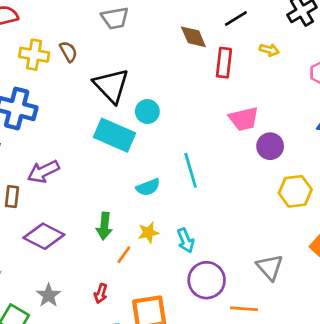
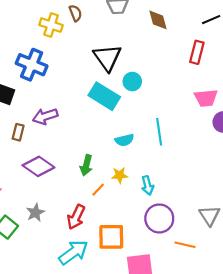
brown diamond: (193, 37) -> (158, 20), moved
brown semicircle: (68, 52) -> (75, 13), moved
red arrow: (101, 293) -> (76, 217), size x1.6

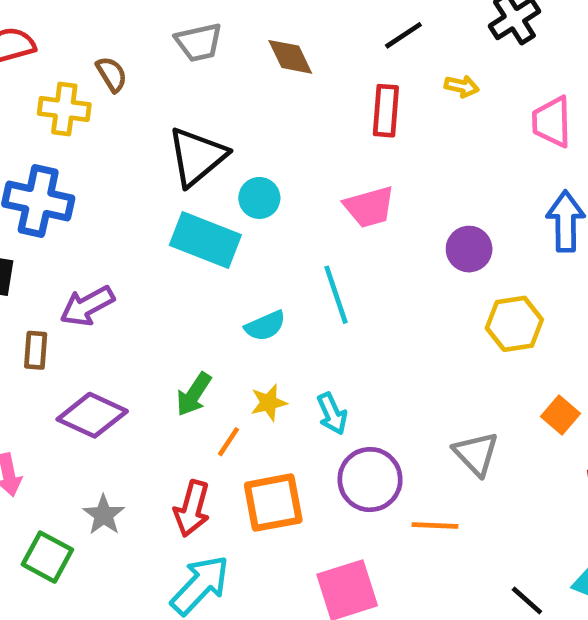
black triangle: (107, 58) -> (197, 157), turned 36
pink trapezoid: (206, 98) -> (369, 207), moved
green arrow: (86, 165) -> (194, 394), turned 30
orange square: (111, 237) -> (273, 503), moved

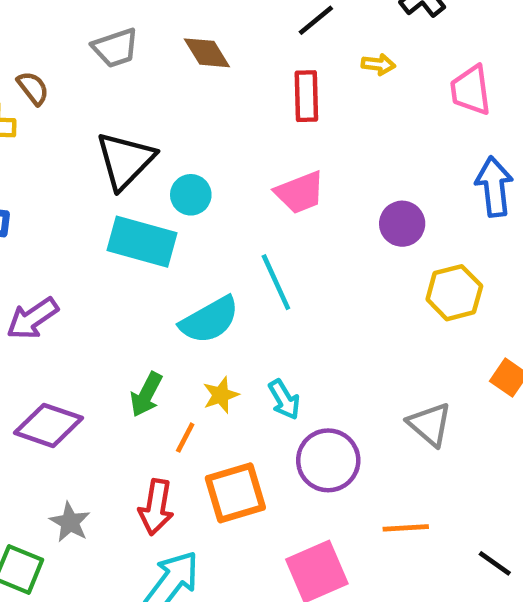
cyan semicircle: (265, 326) -> (210, 320), size x1.5
orange line: (435, 525) -> (406, 528), moved

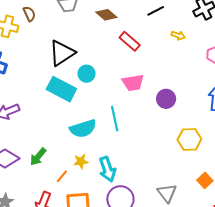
brown diamond: (207, 53) -> (106, 15), turned -30
red rectangle: (306, 96) -> (130, 41), moved, turned -60
purple circle: (402, 224) -> (166, 99), moved
green arrow: (146, 395) -> (38, 157), moved
cyan arrow: (284, 399) -> (107, 169), size x1.4

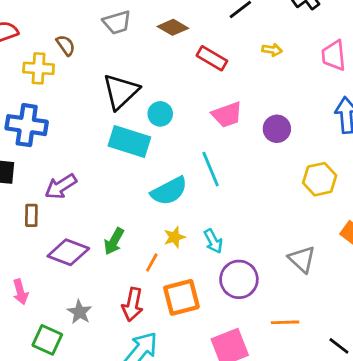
yellow arrow: (178, 35) -> (272, 50), moved
cyan arrow: (107, 169) -> (213, 241), size x0.7

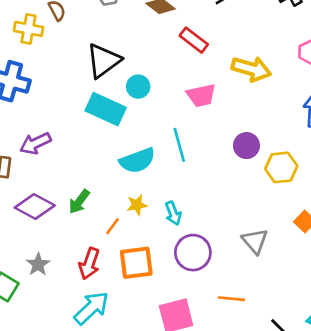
yellow arrow: (272, 50) -> (251, 69), moved, size x2.0
purple circle: (277, 129) -> (246, 146), moved

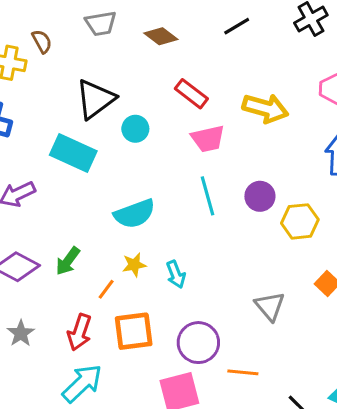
red rectangle: (194, 40) -> (191, 94), moved
cyan rectangle: (106, 109) -> (73, 153), moved
cyan line: (179, 145) -> (207, 196), moved
purple circle: (193, 253) -> (198, 343), moved

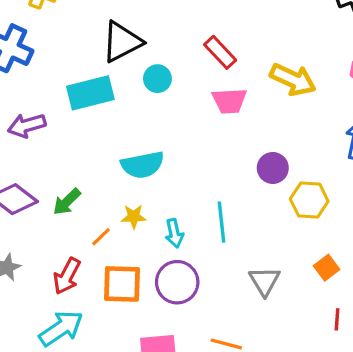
cyan rectangle: (73, 153) -> (90, 93), turned -48
cyan line: (207, 196) -> (221, 222), moved
purple circle: (198, 343) -> (177, 282), moved

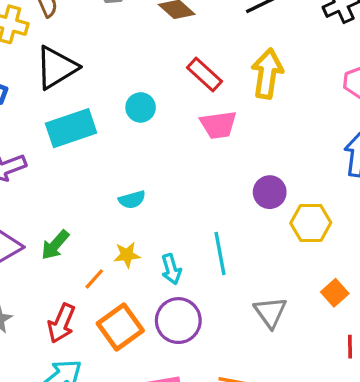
black triangle: (122, 42) -> (56, 68), moved
yellow arrow: (293, 79) -> (267, 74), moved, turned -102
cyan semicircle: (143, 165) -> (132, 200), size x0.6
orange square: (122, 284) -> (120, 327), turned -33

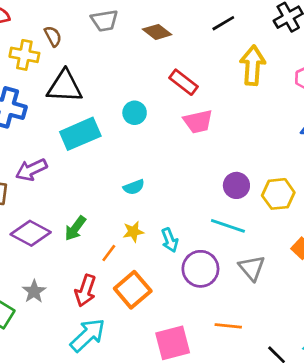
black triangle: (56, 68) -> (65, 86), turned 39
yellow arrow: (267, 74) -> (253, 65), moved
purple circle: (270, 192) -> (236, 185), moved
cyan line: (220, 253) -> (228, 226), moved, turned -56
purple circle: (178, 321) -> (200, 269), moved

